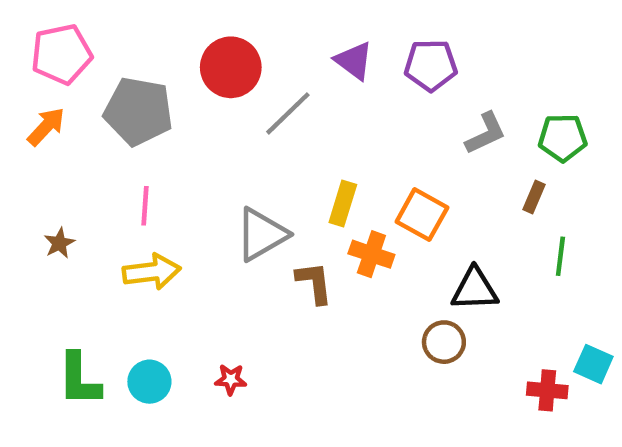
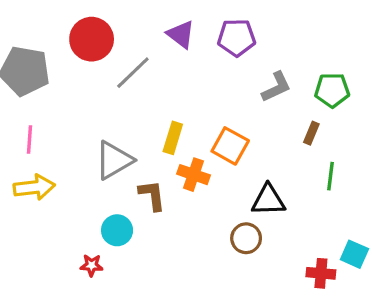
cyan circle: (149, 382) -> (117, 230), moved

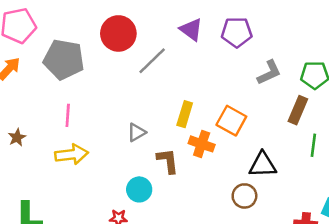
brown rectangle: (311, 133) -> (298, 110), size x1.5
gray triangle: (114, 160) -> (137, 132), size x0.6

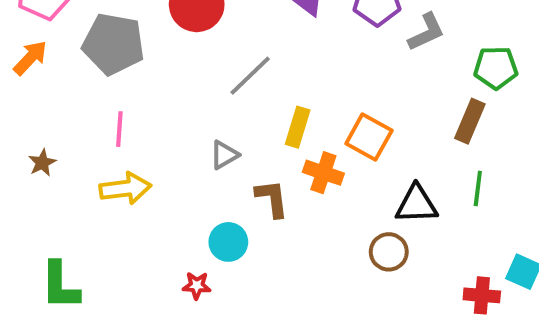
gray line: (152, 61) -> (250, 76), moved
gray L-shape: (269, 72) -> (426, 32), moved
green line: (313, 145) -> (478, 189), moved

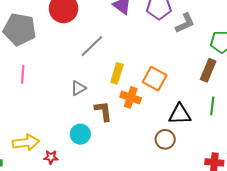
yellow arrow: (125, 189) -> (26, 142), moved
red star: (197, 286) -> (51, 157), moved

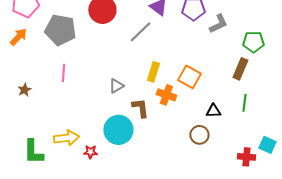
gray line: (92, 46) -> (140, 32), moved
black triangle: (180, 114) -> (213, 111), size x0.7
cyan circle: (80, 134) -> (118, 130), size x1.5

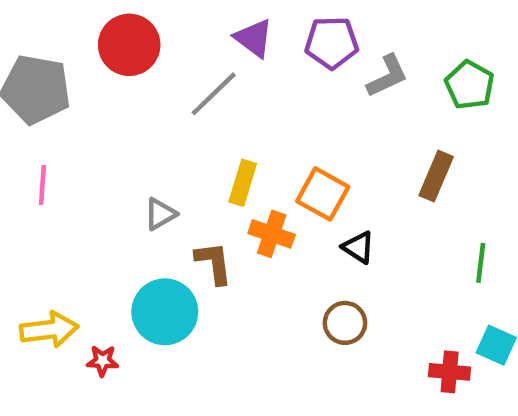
green pentagon: (253, 42) -> (470, 85), moved, turned 30
green line: (244, 103) -> (481, 263), moved
black triangle: (213, 111) -> (358, 247), moved, turned 35

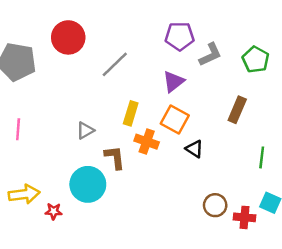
purple triangle: (254, 38) -> (174, 82), moved, turned 45
pink line: (42, 185) -> (18, 129), moved
brown circle: (345, 323) -> (215, 205), moved

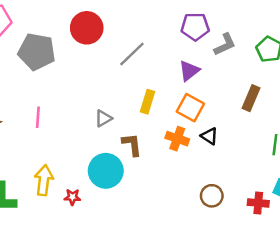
orange cross: (147, 142) -> (177, 139), moved
yellow arrow: (24, 194) -> (44, 180), turned -76
brown circle: (215, 205) -> (212, 196), moved

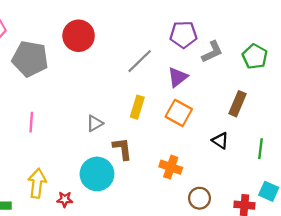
gray line: (132, 54) -> (140, 61), moved
black triangle: (209, 136) -> (220, 141), moved
orange cross: (177, 139) -> (171, 167), moved

